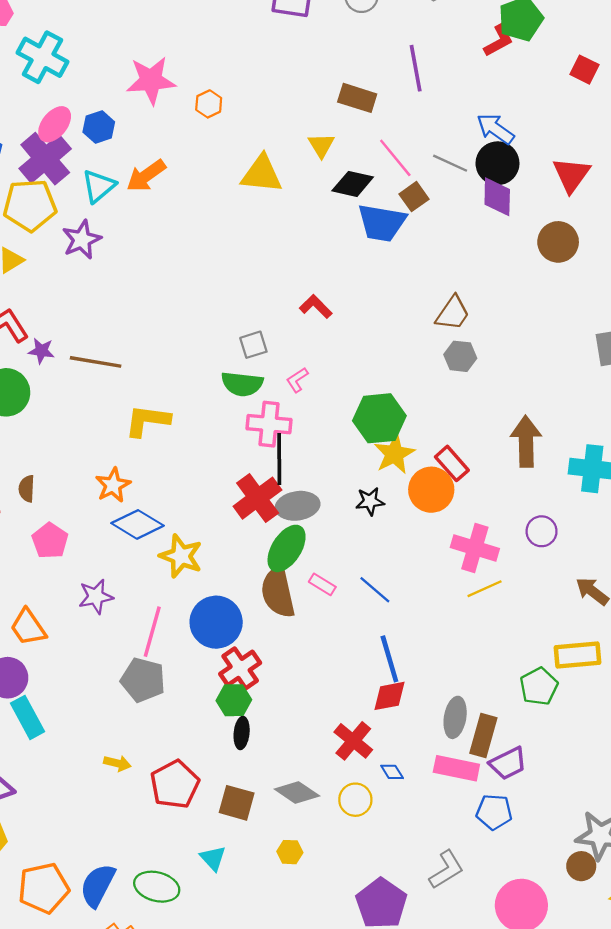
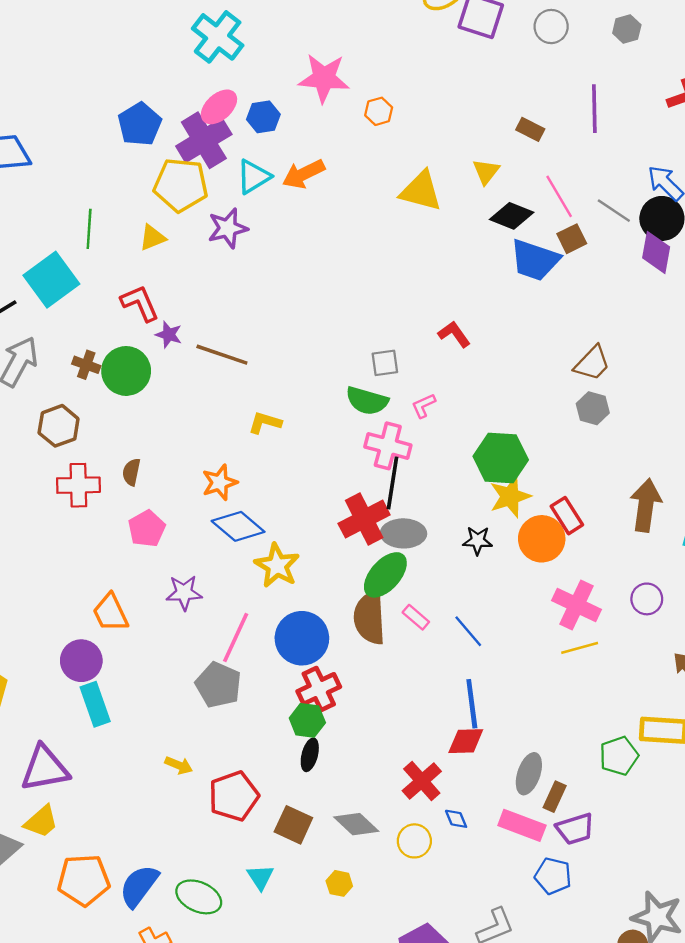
brown rectangle: (357, 98) -> (530, 129), size x0.7
yellow L-shape: (147, 421) -> (265, 423), size x0.7
brown rectangle: (483, 736) -> (555, 797), size x0.7

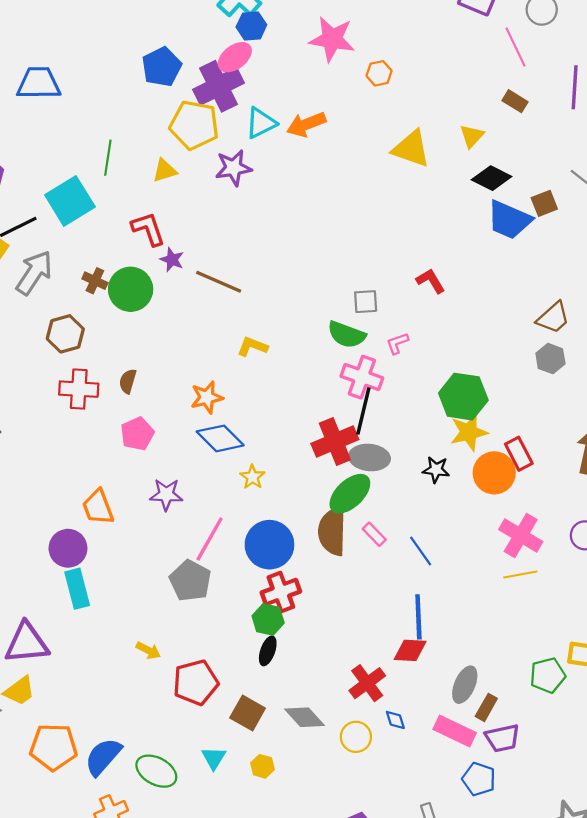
blue hexagon: (263, 117) -> (251, 26), moved
pink line: (559, 196) -> (516, 47), moved
yellow star: (277, 566) -> (252, 477), size x0.6
yellow hexagon: (339, 883) -> (262, 766), moved

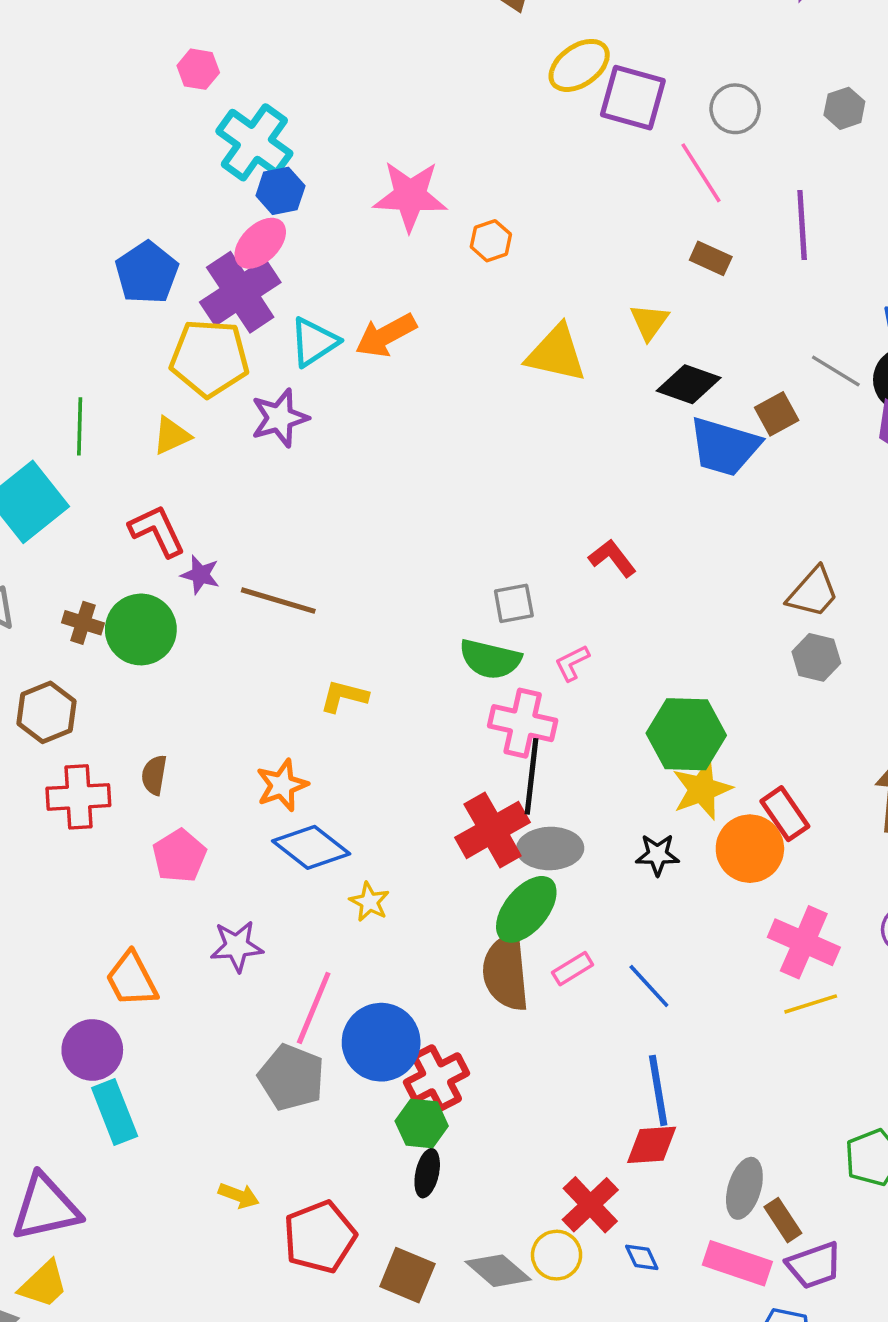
pink rectangle: (374, 534) -> (573, 969), turned -70
blue circle: (269, 545) -> (381, 1042), moved
brown rectangle: (486, 707) -> (783, 1220), turned -56
yellow circle: (356, 737) -> (557, 1255), moved

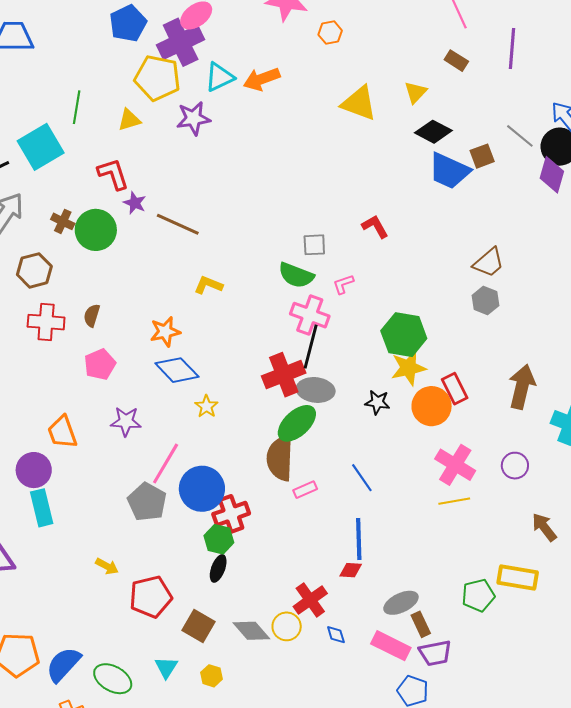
pink rectangle: (573, 969) -> (305, 490), moved
red diamond: (652, 1145) -> (351, 570), size x0.7
gray ellipse: (744, 1188) -> (401, 603), turned 40

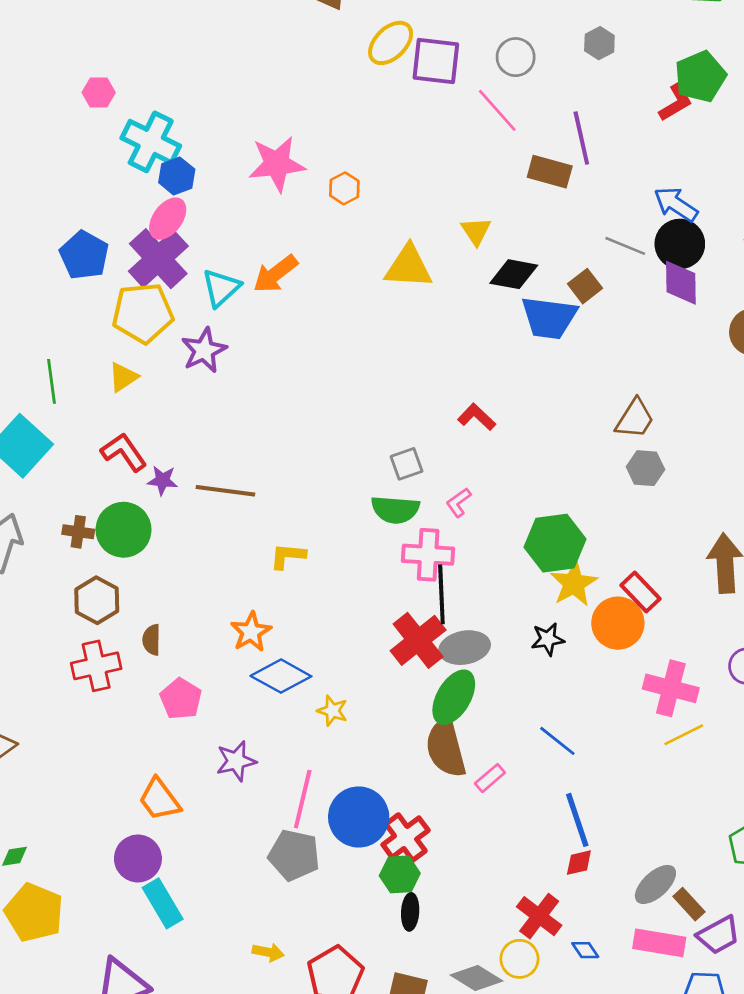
brown rectangle: (456, 61) -> (550, 172), moved, size x1.4
brown hexagon: (34, 270) -> (97, 600), moved

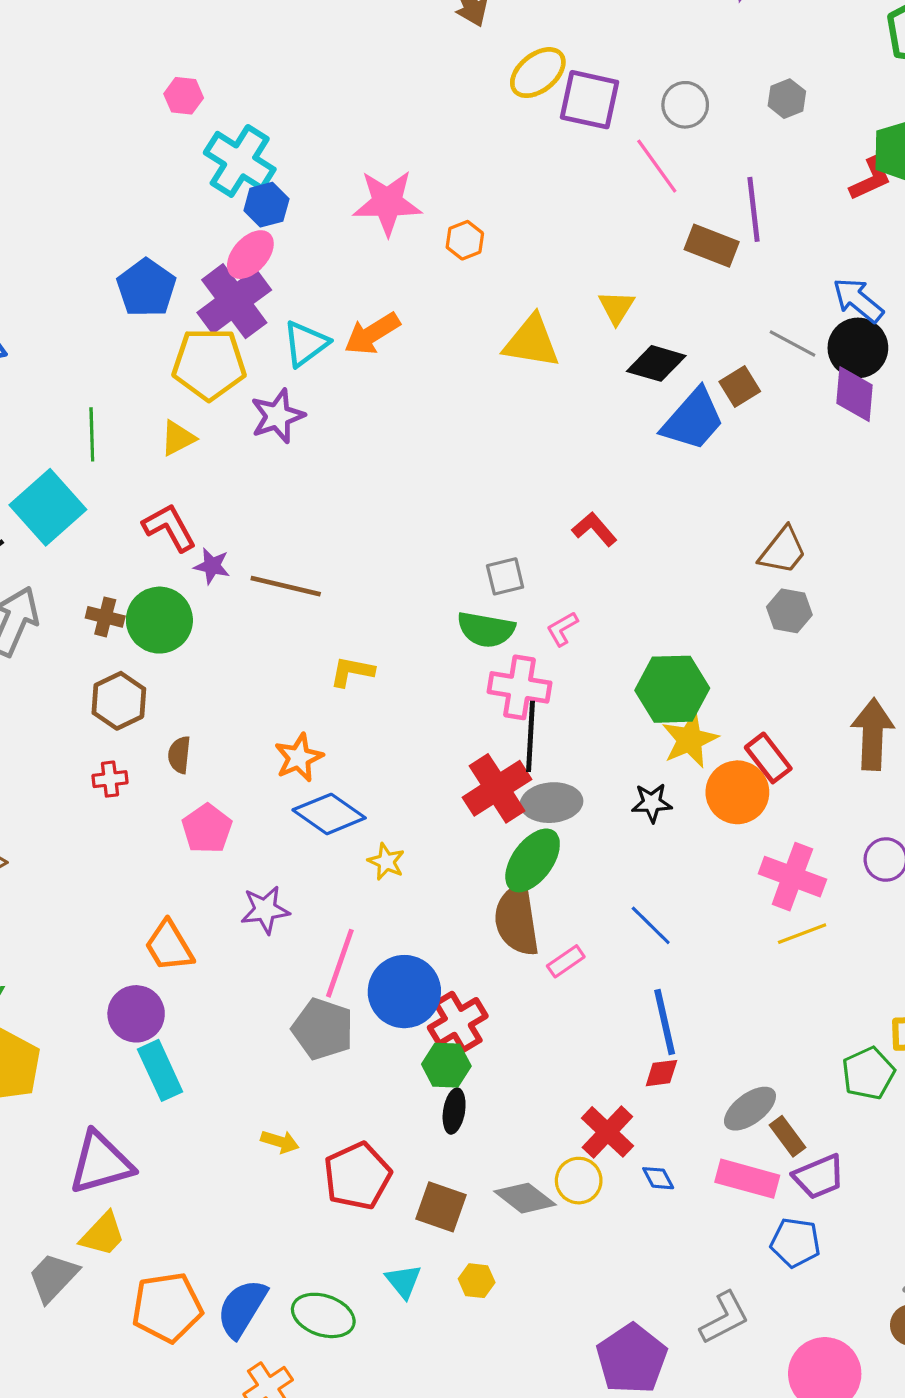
blue trapezoid: (549, 318) -> (693, 420), turned -62
red cross: (96, 666) -> (110, 779), size x0.6

